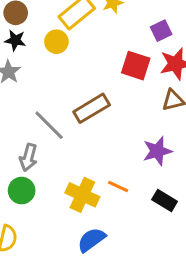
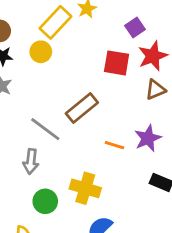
orange line: (118, 187) -> (114, 145), moved
green circle: (22, 191) -> (45, 201), moved

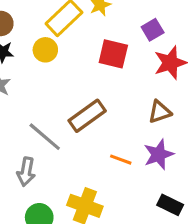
red square: (117, 63) -> (113, 54), moved
brown triangle: (155, 90) -> (160, 112), moved

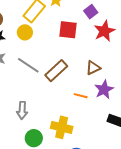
brown triangle: (160, 112) -> (93, 68), moved
gray line: (45, 137) -> (28, 65), moved

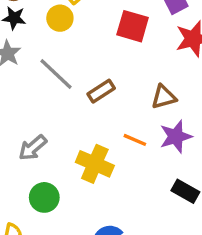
brown rectangle: (56, 71) -> (101, 91), size x0.7
gray arrow: (22, 110) -> (33, 148), turned 36
yellow cross: (62, 127) -> (95, 164), moved

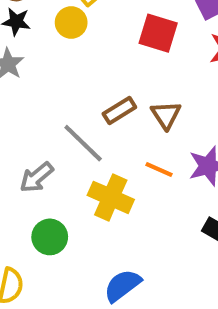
gray line: (56, 74) -> (83, 143), moved
brown triangle: (164, 97) -> (166, 115), moved, turned -48

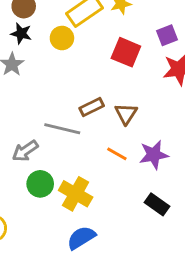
gray line: (83, 143) -> (62, 129), turned -36
yellow cross: (111, 197) -> (76, 194), moved
green circle: (50, 237) -> (40, 184), moved

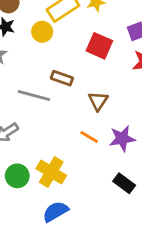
brown rectangle: (92, 107) -> (62, 78), moved, turned 45
gray line: (62, 129) -> (34, 96), moved
green circle: (40, 184) -> (17, 176), moved

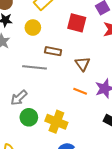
yellow circle: (42, 32) -> (33, 28), moved
green circle: (17, 176) -> (29, 117), moved

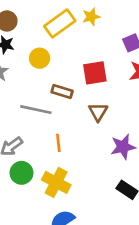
red square: (77, 23) -> (95, 73), moved, turned -30
orange line: (80, 91) -> (58, 143), moved, turned 56

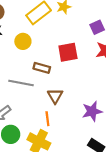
brown triangle: (98, 112) -> (55, 96), moved
orange line: (58, 143) -> (47, 119), moved

